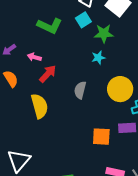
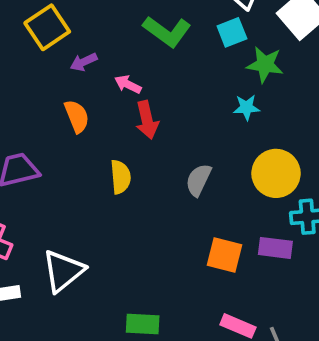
red arrow: (48, 74) -> (147, 120), turned 114
gray semicircle: (80, 90) -> (198, 180), moved
yellow semicircle: (40, 106) -> (121, 177), size x0.7

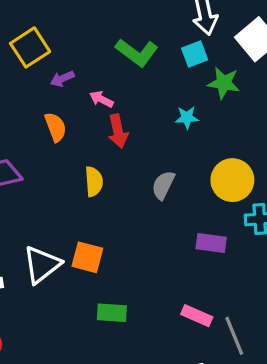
cyan star: (247, 107) -> (187, 118), moved
purple rectangle: (275, 248) -> (211, 243), moved
orange square: (225, 255) -> (87, 257), moved

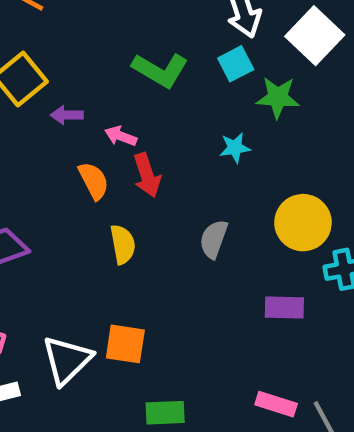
purple arrow: (62, 79) -> (67, 115), turned 30
orange semicircle: (56, 127) -> (94, 181), moved

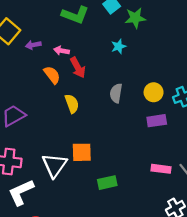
yellow circle: (303, 223) -> (154, 92), moved, size x0.7

